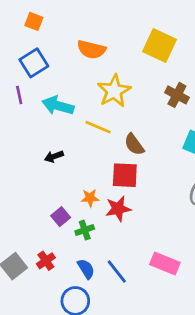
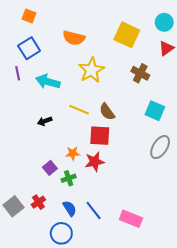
yellow line: (98, 127) -> (79, 110), moved
pink rectangle: (165, 263) -> (131, 219), moved

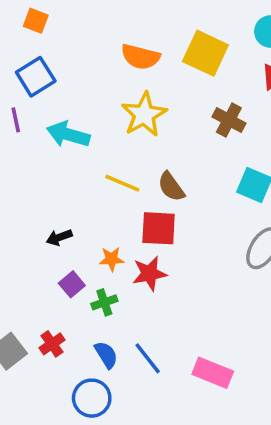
orange semicircle: (74, 38) -> (140, 57), moved
black arrow: (45, 121) -> (59, 237), moved

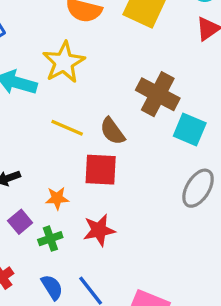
yellow star: (144, 115) -> (64, 62), moved
brown cross: (229, 120) -> (158, 94), moved, size x1.4
red star: (149, 273) -> (99, 230), moved

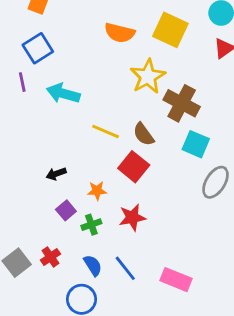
yellow star: (64, 62) -> (148, 76), moved
cyan square: (190, 129) -> (196, 144), moved
red square: (101, 170) -> (134, 167), turned 36

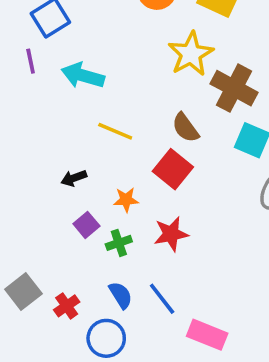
yellow line: (105, 131) -> (115, 131), moved
red cross: (50, 257) -> (67, 306), moved
pink rectangle: (176, 280) -> (207, 335), moved

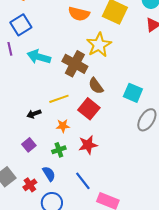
brown cross: (234, 88) -> (75, 64), moved
yellow line: (115, 131) -> (59, 99), moved, turned -42
purple square: (86, 225) -> (29, 145), moved
blue semicircle: (121, 295) -> (49, 174), moved

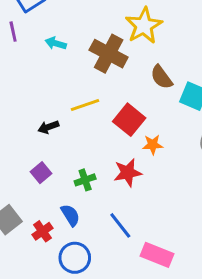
cyan arrow: (39, 57) -> (56, 43), size x0.6
brown semicircle: (96, 86) -> (161, 77), moved
orange star: (63, 126) -> (153, 145), moved

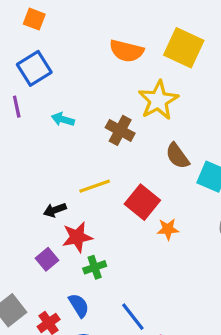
brown cross: (109, 54) -> (120, 130), size x0.7
red star: (128, 173) -> (77, 237), moved

